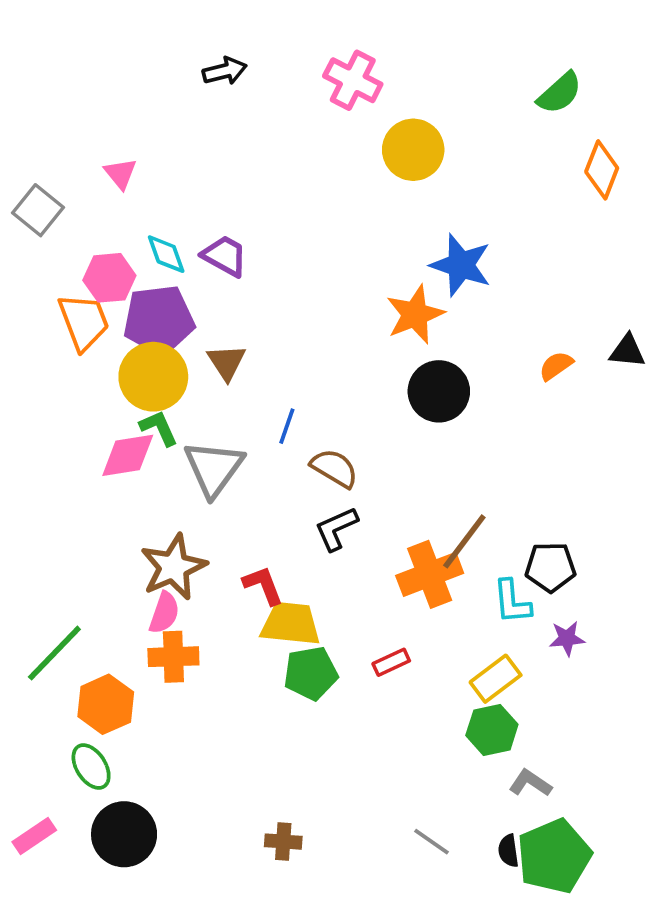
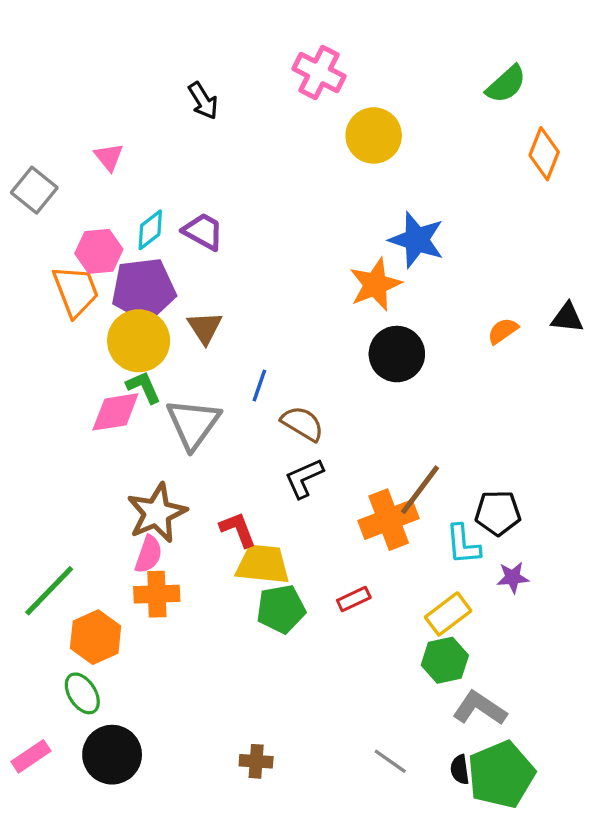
black arrow: (225, 71) -> (203, 101), moved, turned 72
cyan diamond: (166, 254) -> (150, 230), turned 72
gray L-shape: (530, 783) -> (480, 708), size x1.4

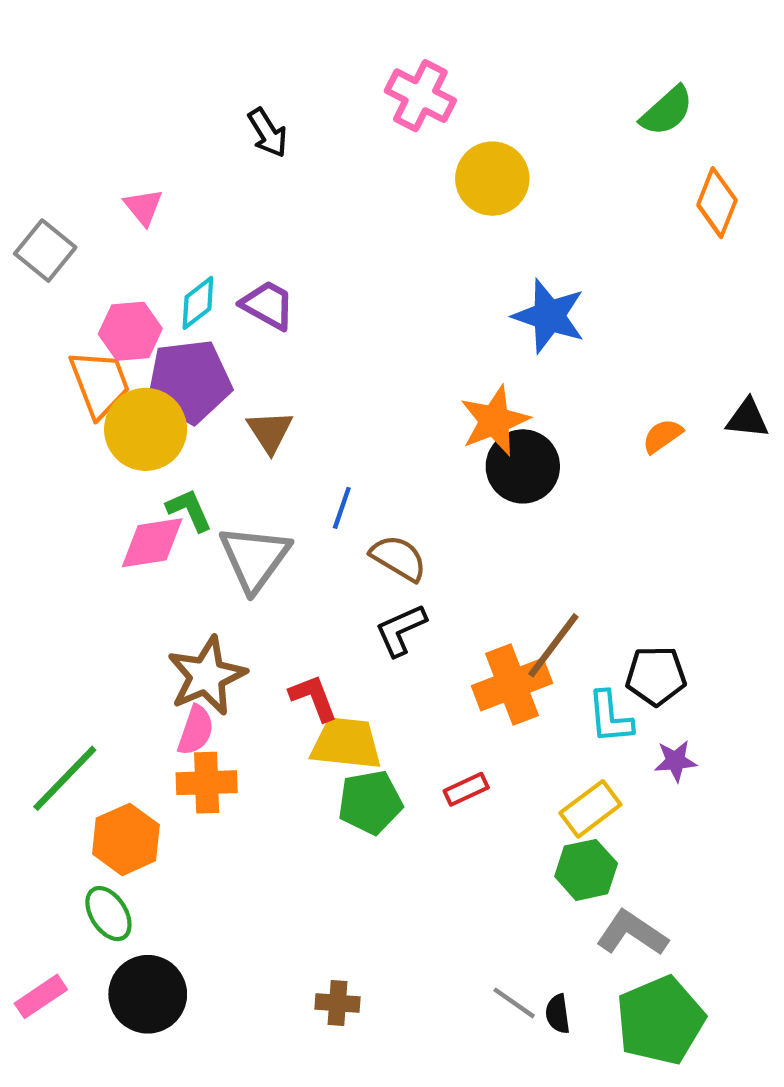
orange star: (375, 284) -> (495, 421), moved
yellow circle: (139, 341) -> (146, 429), moved
black semicircle: (460, 770) -> (558, 1014), moved

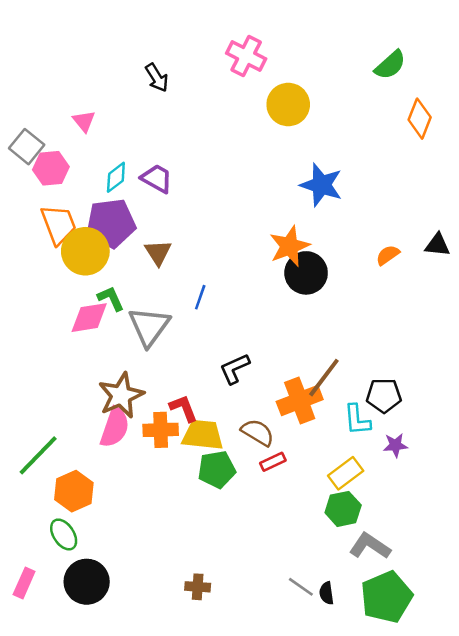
pink hexagon: (130, 331) -> (51, 168), moved
brown semicircle: (399, 558) -> (258, 432), moved
pink semicircle: (196, 730) -> (115, 427), size x1.4
orange cross: (207, 783) -> (161, 430), moved
pink rectangle: (41, 996) -> (24, 583), turned -32

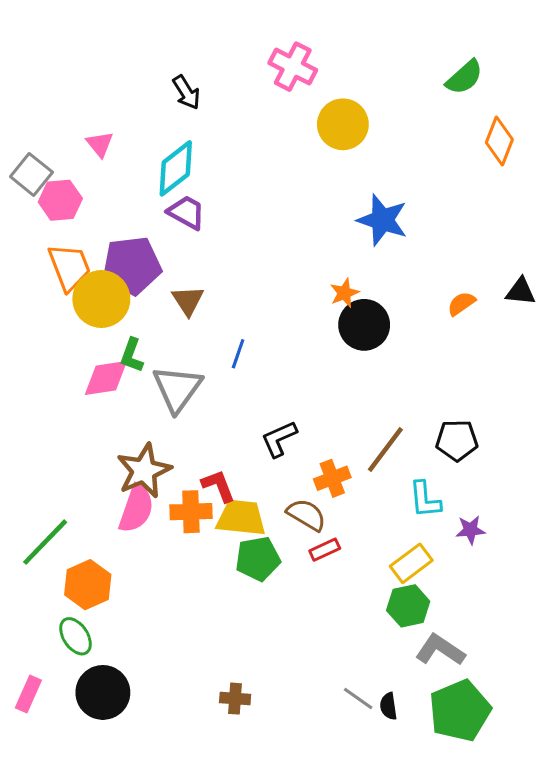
cyan diamond: (116, 177) -> (176, 168), moved, size x1.5
orange star: (289, 246) -> (344, 293), size x0.6
green L-shape: (111, 298) -> (132, 355), turned -136
black pentagon: (384, 395) -> (457, 440), moved
orange cross: (300, 401) -> (332, 478), moved, size x0.7

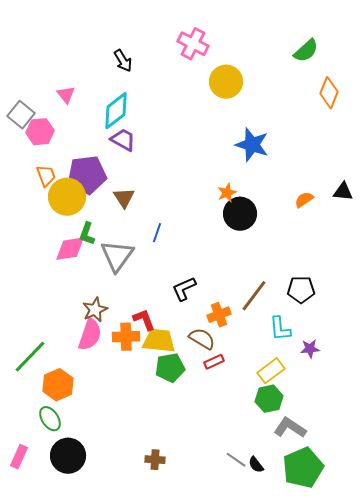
orange trapezoid: (69, 267) -> (46, 176), size x0.7
brown star: (144, 471) -> (95, 310), size x0.7
black semicircle: (388, 706) -> (256, 465), turned -30

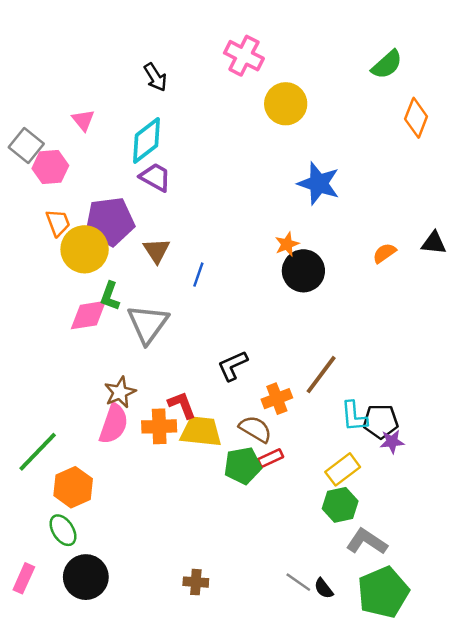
blue line: (157, 233) -> (198, 275), moved
black pentagon: (301, 290) -> (381, 421), moved
green pentagon: (170, 368) -> (243, 466), moved

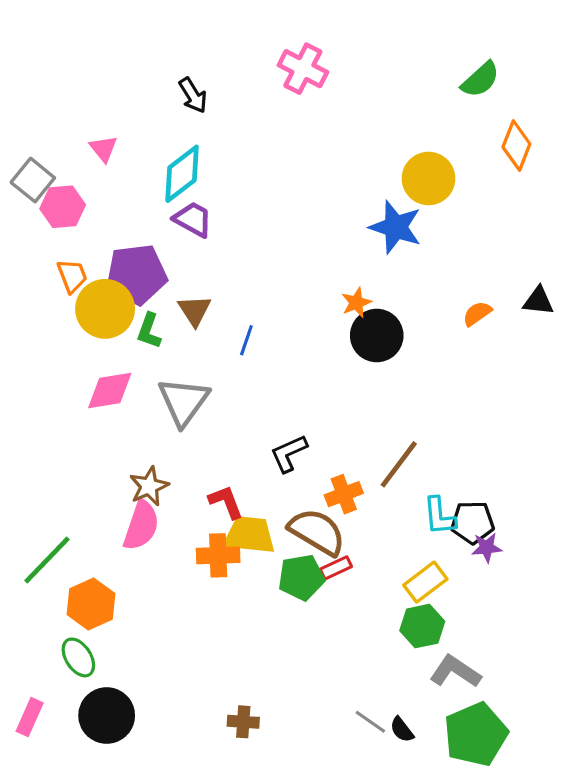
yellow circle: (286, 104) -> (429, 179), moved
green L-shape: (110, 296) -> (149, 331), moved
orange cross: (159, 426) -> (218, 555), moved
brown semicircle: (255, 429) -> (317, 532), size x1.4

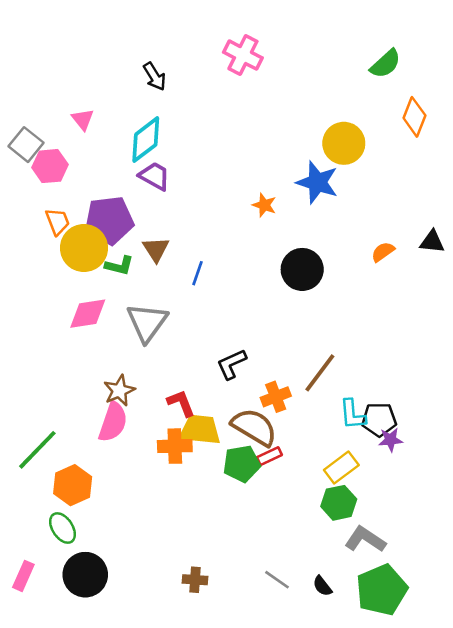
orange star: (356, 303) -> (264, 205), moved, turned -30
green L-shape: (149, 331) -> (119, 266), turned -96
gray line: (370, 722) -> (277, 580), moved

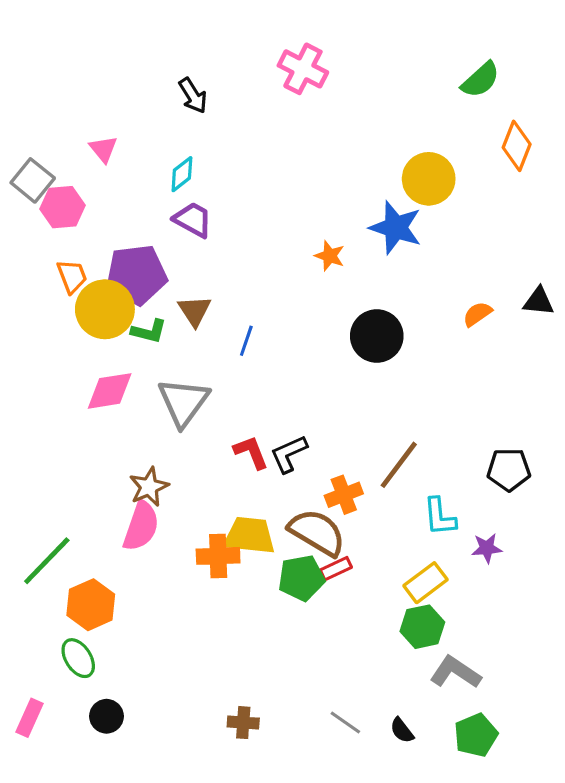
cyan diamond: (146, 140) -> (182, 174), size x0.6
red L-shape: (181, 403) -> (251, 452), moved
black pentagon: (379, 420) -> (509, 470), moved
black circle: (85, 575) -> (107, 716), size x0.6
green pentagon: (382, 590) -> (476, 735), size x0.7

